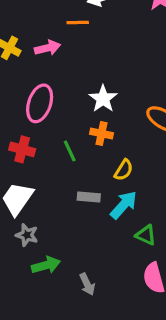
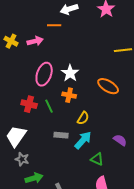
pink ellipse: (40, 103) -> (44, 74), moved
red cross: (22, 149) -> (29, 104), moved

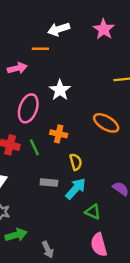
white star: (70, 73) -> (60, 90), moved
yellow semicircle: (83, 118) -> (76, 162), turned -48

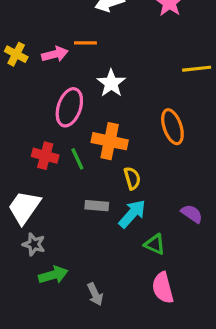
orange line: (40, 49) -> (85, 43), moved
orange ellipse: (106, 123) -> (172, 127), turned 40
orange cross: (59, 134) -> (110, 141), size x1.5

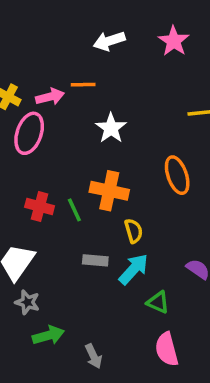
pink ellipse: (69, 107) -> (29, 133), moved

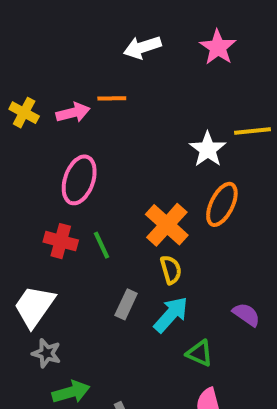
white star: (111, 128) -> (208, 149), moved
pink ellipse: (29, 133) -> (79, 180), moved
orange ellipse: (177, 175) -> (222, 204), turned 45
orange cross: (109, 191) -> (167, 225), moved, turned 30
gray rectangle: (95, 260) -> (126, 304), turned -70

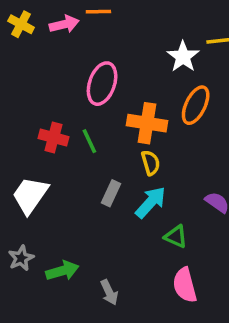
pink ellipse: (79, 180) -> (102, 84), moved
orange cross: (167, 225) -> (147, 123), turned -33
gray star: (46, 353) -> (21, 258), moved, turned 30

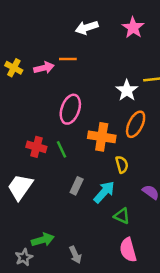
yellow semicircle: (151, 163) -> (122, 164), moved
gray star: (21, 258) -> (24, 257), moved

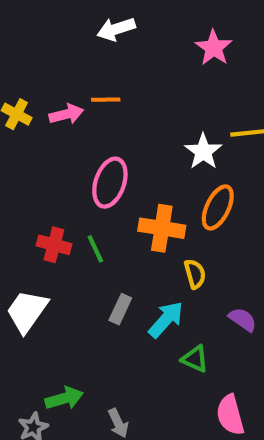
white arrow: (87, 28) -> (116, 29), moved
pink semicircle: (128, 250) -> (230, 415), moved

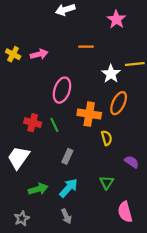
orange line: (106, 100) -> (86, 47), moved
cyan arrow: (166, 319) -> (69, 188), moved
green triangle: (195, 359) -> (107, 183), turned 40
green arrow: (64, 398) -> (38, 189), moved

